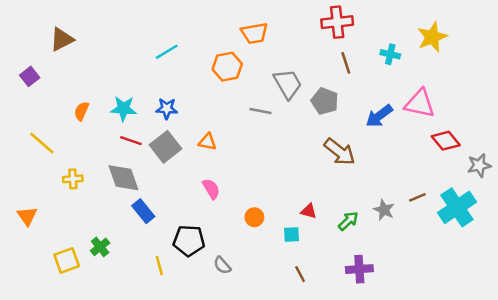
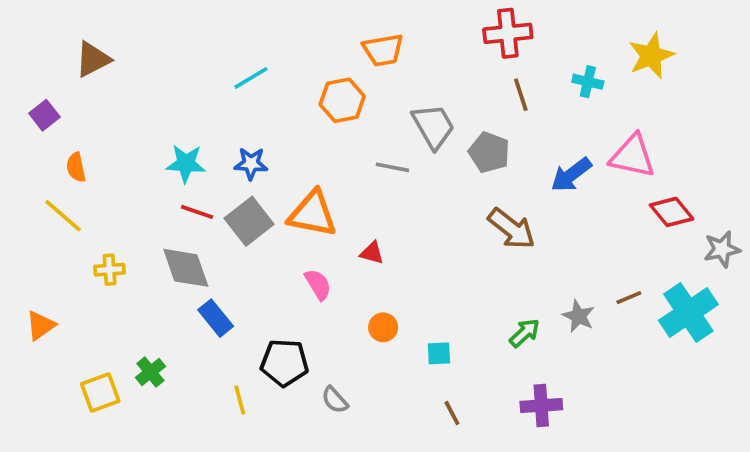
orange semicircle: (81, 111) -> (76, 167), moved, turned -36
orange triangle: (207, 142) -> (312, 214), size x1.8
red triangle: (309, 211) -> (372, 253), moved
orange triangle: (27, 216) -> (41, 325), turned 30

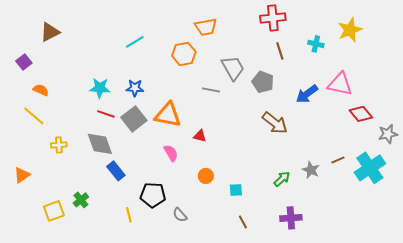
orange semicircle: (76, 167) -> (41, 90), turned 126

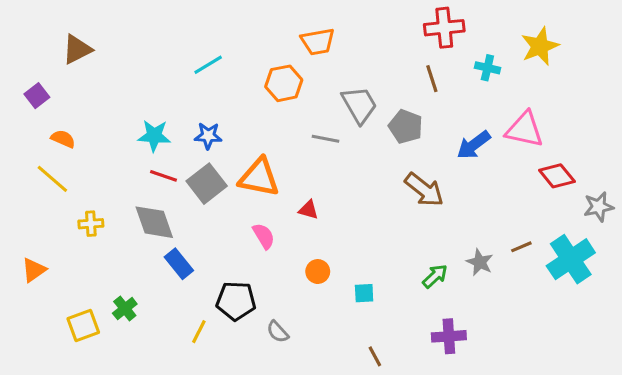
red cross: (273, 18) -> (444, 28), moved
yellow line: (129, 215) -> (199, 332), turned 42
brown line: (243, 222) -> (375, 356), moved

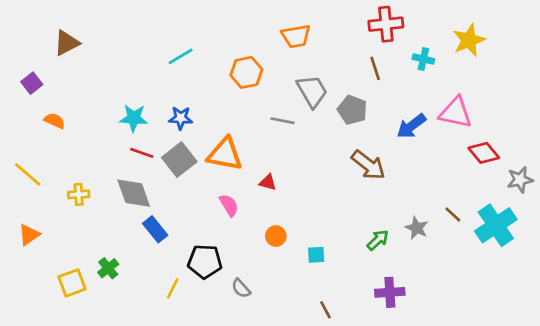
orange trapezoid: (318, 42) -> (296, 36), moved
yellow line: (52, 179) -> (28, 174), moved
brown line: (521, 247) -> (453, 215), turned 66

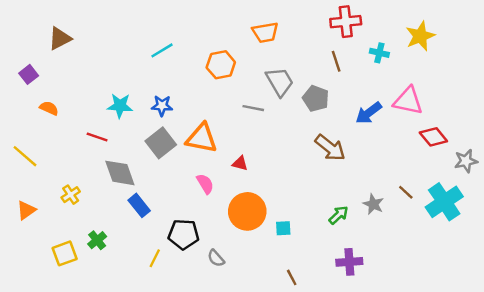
red line: (142, 153) -> (97, 137), moved
yellow cross: (79, 194) -> (71, 195), moved, turned -30
orange circle: (276, 236) -> (247, 211), size x2.0

